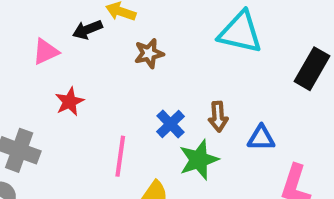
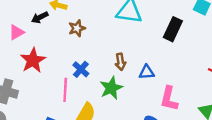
red star: (70, 102) -> (33, 60), size x1.5
blue cross: (170, 124) -> (81, 69), moved

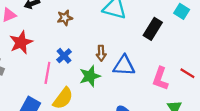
blue triangle: (147, 72) -> (124, 66), size x1.5
pink L-shape: (169, 99) -> (160, 79), moved

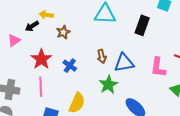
red star: (21, 42) -> (41, 59), moved
pink line: (47, 73) -> (41, 87), moved
green star: (90, 76) -> (108, 85), moved

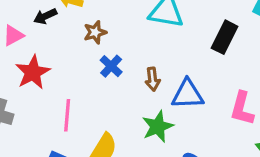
red star: (41, 59) -> (33, 72), moved
blue cross: (70, 66) -> (111, 66), moved
pink line: (41, 87) -> (67, 115), moved

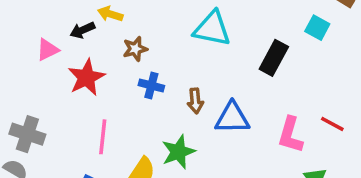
blue cross: (111, 66) -> (151, 85), turned -30
red star: (33, 72) -> (86, 77), moved
green star: (158, 126) -> (178, 152), moved

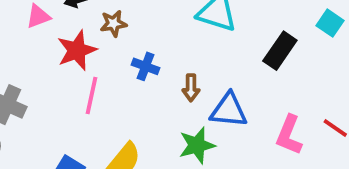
brown star: (135, 49) -> (113, 23), moved
pink line: (103, 137) -> (92, 95), moved
green star: (178, 152) -> (197, 145), moved

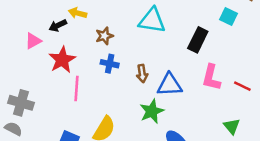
brown star: (113, 23) -> (104, 36), moved
pink L-shape: (289, 135) -> (211, 78), moved

